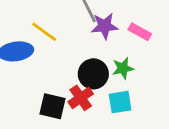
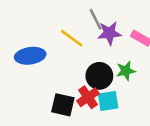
yellow line: (44, 32) -> (72, 38), moved
cyan square: (120, 102) -> (108, 101), moved

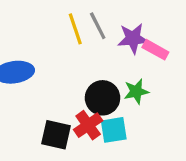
purple star: (109, 33) -> (133, 39), moved
yellow line: (72, 38) -> (75, 29), moved, turned 35

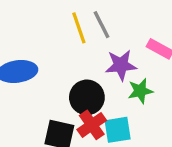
purple star: (133, 39) -> (121, 65), moved
black circle: (103, 98) -> (87, 97), moved

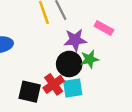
black circle: (87, 97) -> (69, 64), moved

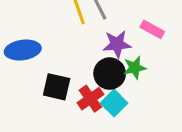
cyan square: (73, 88) -> (114, 103), turned -36
black square: (30, 92) -> (57, 87), moved

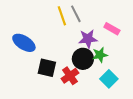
blue ellipse: (23, 50) -> (24, 43), turned 40
cyan square: (114, 103) -> (109, 79), moved

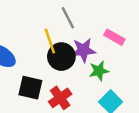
yellow line: (62, 16) -> (50, 41), moved
black circle: (83, 59) -> (61, 57), moved

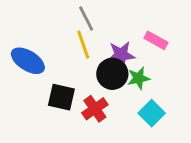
gray line: (68, 18) -> (86, 18), moved
black circle: (61, 57) -> (112, 74), moved

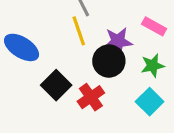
green star: (139, 78) -> (153, 66), moved
black square: (61, 97) -> (56, 85), turned 32

